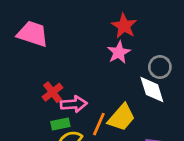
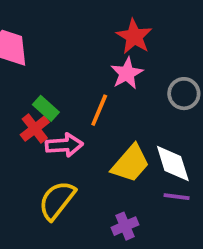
white diamond: (152, 90) -> (173, 164), moved
green rectangle: (60, 124) -> (46, 108), moved, turned 54
orange line: (99, 124) -> (99, 110), moved

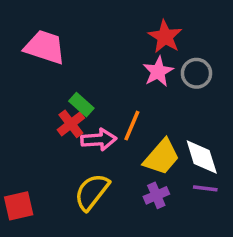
gray circle: (184, 94) -> (196, 73), moved
orange line: (99, 110) -> (132, 126), moved
purple cross: (125, 226) -> (156, 195), moved

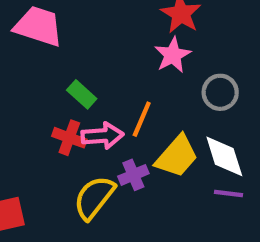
gray circle: (196, 73) -> (220, 92), moved
red cross: (71, 124) -> (69, 138), moved, turned -32
purple cross: (156, 195) -> (133, 175), moved

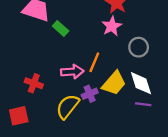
green rectangle: (82, 94) -> (61, 29), moved
red cross: (69, 138) -> (34, 83), moved

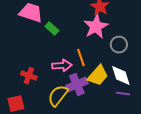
pink star: (112, 26) -> (96, 27), size x1.4
orange line: (94, 62) -> (81, 58), turned -42
purple cross: (90, 94) -> (77, 85), size x1.5

